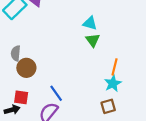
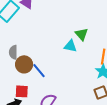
cyan triangle: (90, 23) -> (70, 46), moved
blue line: (56, 93) -> (39, 71), moved

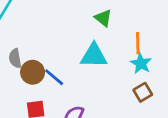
cyan triangle: (70, 46) -> (94, 56), moved, size x1.5

